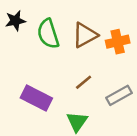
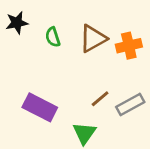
green semicircle: (48, 34) -> (53, 37), size x0.6
brown line: (84, 82) -> (100, 99), moved

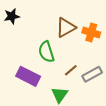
green semicircle: (53, 37) -> (46, 52), moved, size x1.5
orange cross: (129, 46) -> (91, 33), turned 30

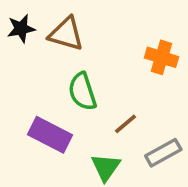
brown triangle: (66, 27) -> (66, 34), moved, turned 45
gray rectangle: (92, 74) -> (163, 153), moved

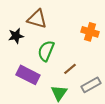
black star: (21, 29) -> (16, 36), moved
green semicircle: (82, 92) -> (46, 51), turned 40

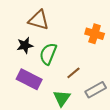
black star: (16, 36) -> (25, 45), moved

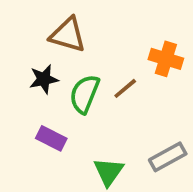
brown line: (73, 73) -> (125, 88), moved
purple rectangle: (29, 79) -> (51, 138), size x0.7

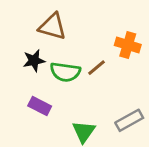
green semicircle: (84, 94) -> (65, 72), turned -104

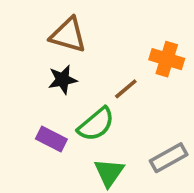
black star: (34, 61) -> (63, 80), moved
green semicircle: (65, 72) -> (96, 124), moved, turned -48

